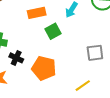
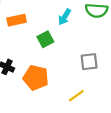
orange rectangle: (37, 13) -> (17, 20), moved

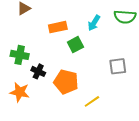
orange rectangle: (17, 20) -> (58, 27), moved
yellow line: (76, 96) -> (92, 101), moved

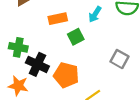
gray square: (118, 66) -> (119, 59), turned 36
black cross: (38, 71) -> (37, 64), size x1.5

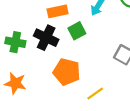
black cross: (37, 64) -> (46, 38), moved

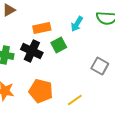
orange pentagon: (67, 72) -> (41, 91), moved

